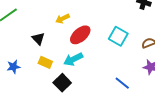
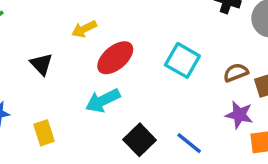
yellow rectangle: (45, 62) -> (44, 133), moved, turned 48
black square: (62, 83) -> (140, 140), moved

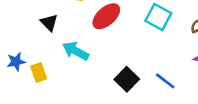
cyan arrow: (103, 101) -> (76, 51), moved, turned 56
yellow rectangle: (44, 133) -> (39, 73), moved

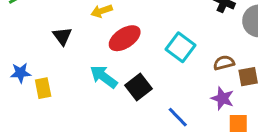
cyan arrow: (76, 51) -> (104, 77), moved
black square: (127, 79) -> (139, 87), moved

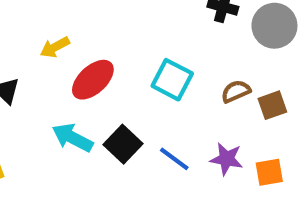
purple star: (222, 98) -> (226, 159), moved
blue line: (178, 117) -> (174, 159), moved

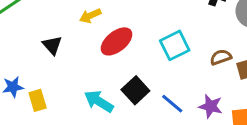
cyan square: (172, 80) -> (175, 45), turned 32
cyan arrow: (72, 138) -> (99, 101), moved

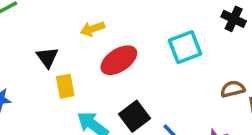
cyan square: (175, 45) -> (185, 47), moved
yellow rectangle: (38, 100) -> (65, 86), moved

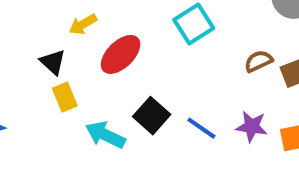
black triangle: (47, 57) -> (53, 62), moved

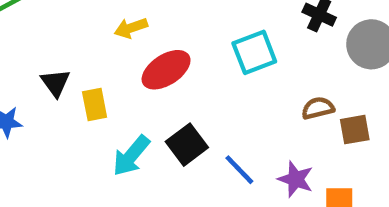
black triangle: (53, 62) -> (55, 83), moved
cyan arrow: (105, 135) -> (131, 156), turned -87

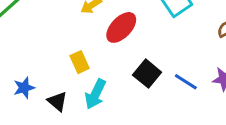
black triangle: (55, 83) -> (57, 101), moved
cyan arrow: (131, 156) -> (95, 94), moved

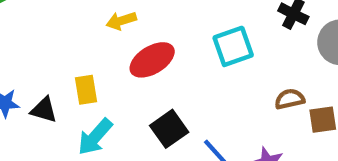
black triangle: (57, 101) -> (44, 110), moved, turned -40

